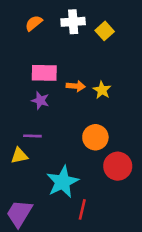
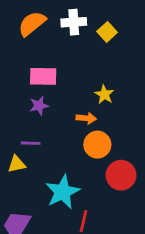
orange semicircle: (34, 23) -> (32, 24), size x1.5
orange arrow: (76, 86) -> (86, 118), moved
purple star: (40, 101) -> (39, 106), turned -30

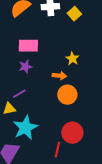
purple line: (31, 143) -> (19, 94), turned -32
red circle: (121, 175) -> (72, 133), moved
cyan star: (63, 192) -> (25, 128), moved

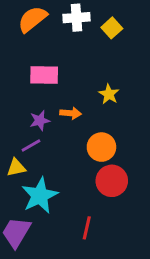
purple star: (25, 67) -> (40, 121), moved
orange arrow: (59, 76) -> (71, 113), moved
red circle: (72, 133) -> (112, 181), moved

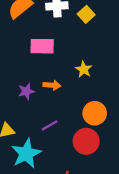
pink rectangle: (44, 75) -> (42, 46), moved
purple line: (31, 146) -> (50, 125), moved
orange circle: (101, 147) -> (95, 113), moved

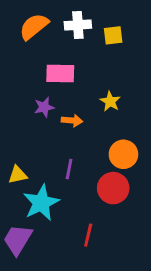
yellow square: (86, 14) -> (113, 35), turned 35
purple star: (26, 91) -> (44, 107), moved
purple line: (50, 125) -> (69, 169), turned -49

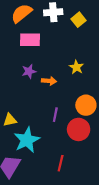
yellow square: (113, 35) -> (79, 20), turned -32
pink rectangle: (60, 73) -> (30, 40), moved
purple line: (69, 169) -> (55, 115), moved

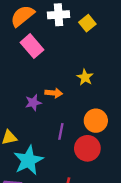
pink rectangle: (30, 40) -> (32, 46), turned 48
purple star: (29, 71) -> (33, 103), moved

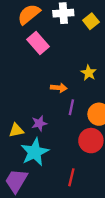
purple star: (33, 103) -> (39, 123), moved
purple line: (61, 131) -> (71, 107), moved

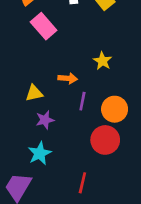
yellow triangle: (16, 130) -> (34, 93), moved
cyan star: (35, 152) -> (40, 153), size x0.7

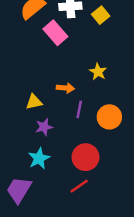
pink rectangle: (44, 26) -> (55, 33), moved
red circle: (105, 140) -> (85, 157), moved
red line: (82, 183) -> (79, 186), turned 42

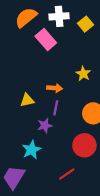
purple line: (79, 109) -> (56, 108), moved
purple star: (44, 127) -> (45, 125), moved
red circle: (85, 157) -> (84, 145), moved

